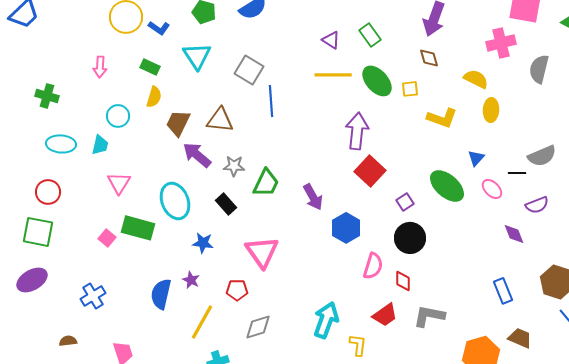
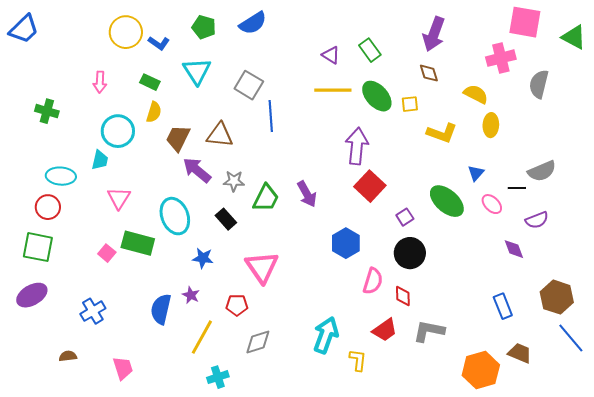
cyan circle: (118, 116) -> (118, 131), size x1.4
cyan ellipse: (61, 144) -> (61, 176), moved
purple arrow: (313, 197) -> (307, 194), moved

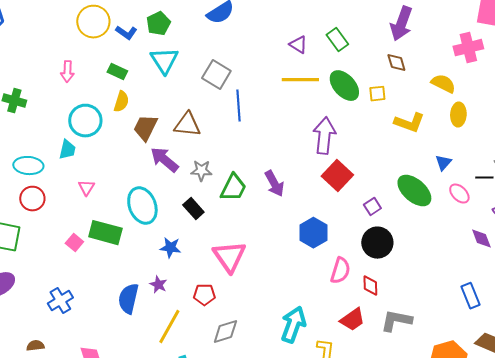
green pentagon: (204, 27) -> (158, 24), moved, turned 30
pink triangle: (119, 198) -> (86, 188), size x0.7
red circle: (48, 207) -> (32, 199), moved

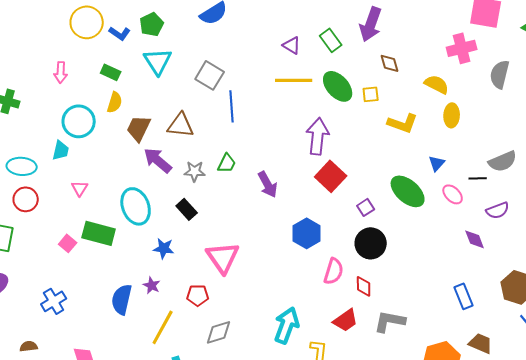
purple arrow: (401, 24) -> (371, 24), moved
green trapezoid: (233, 188) -> (227, 163), moved, size x0.7

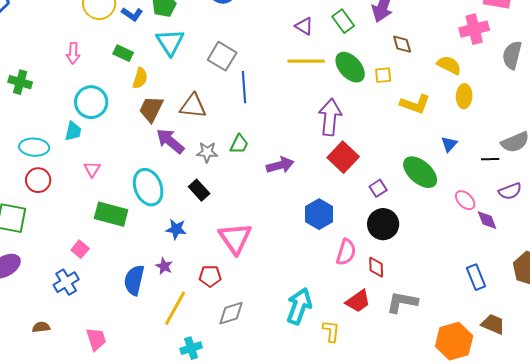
yellow semicircle: (115, 102) -> (140, 78), moved
purple arrow: (268, 184) -> (280, 165), turned -76
pink ellipse: (453, 194) -> (465, 200), moved
pink square: (68, 243) -> (80, 249), moved

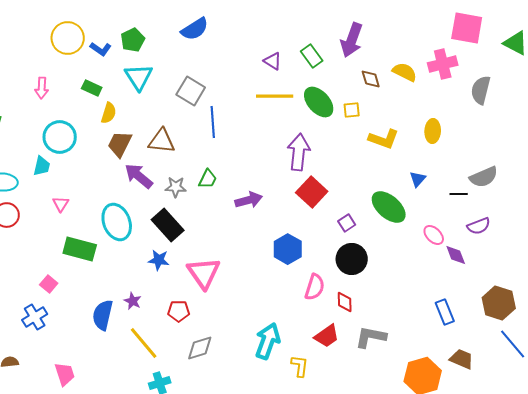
yellow semicircle: (449, 65) -> (405, 72), moved
black rectangle: (199, 190) -> (168, 225), size x1.5
blue star: (176, 229) -> (159, 260), moved
yellow line: (175, 308) -> (144, 343), turned -69

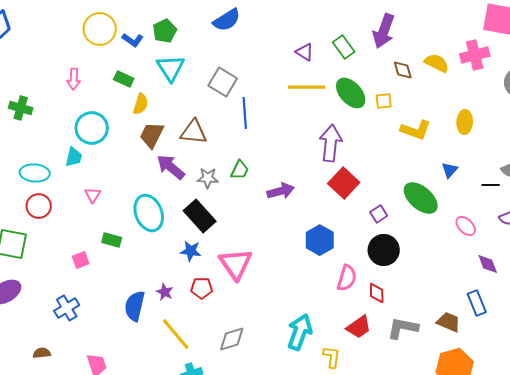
green rectangle: (80, 249) -> (112, 240), size x0.6
purple diamond: (456, 255) -> (488, 264), moved
pink square: (49, 284) -> (81, 260), moved, turned 30
red pentagon: (179, 311) -> (202, 288), moved
brown trapezoid: (462, 359) -> (449, 322), moved

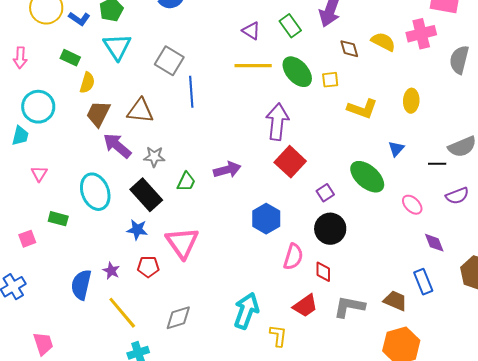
green trapezoid: (240, 170) -> (186, 182), moved

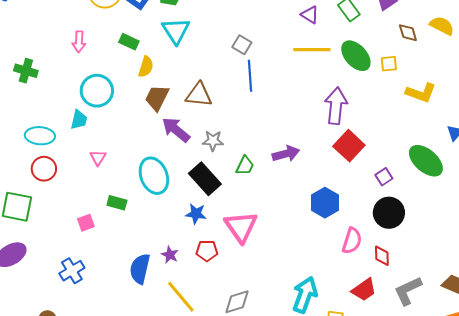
gray square: (169, 61) -> (242, 45), moved, size x0.7
gray L-shape: (349, 307) -> (408, 291), turned -36

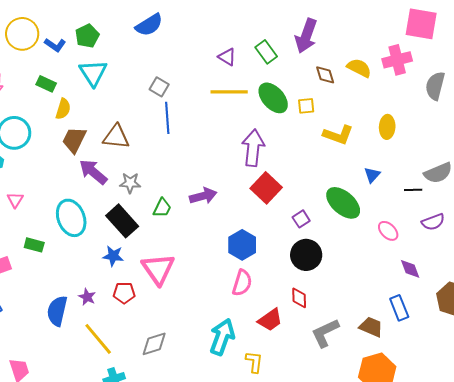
pink semicircle: (352, 241) -> (242, 283), moved
red trapezoid: (364, 290) -> (270, 320), moved

